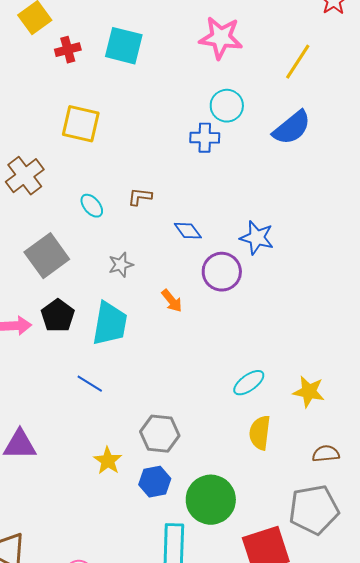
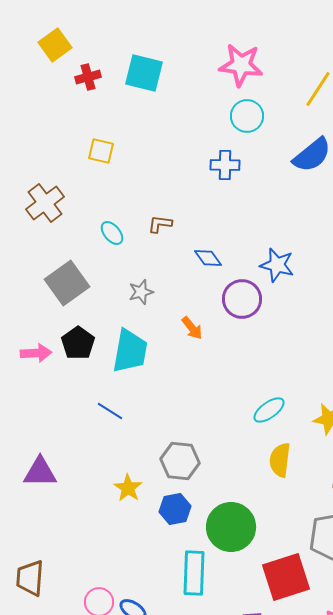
cyan circle: (227, 106) -> (247, 116), moved
yellow square: (81, 124) -> (101, 151), size x0.7

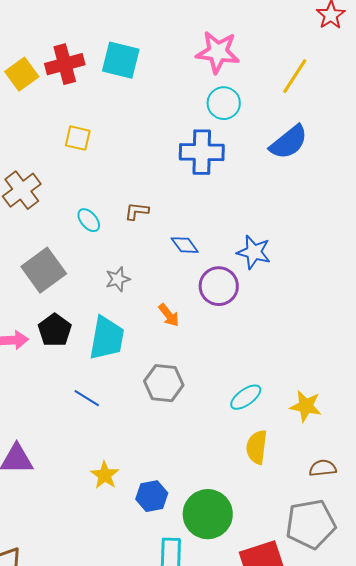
yellow square: (55, 45) -> (22, 74), moved
red cross: (88, 77) -> (65, 64), size x1.5
blue cross: (225, 165) -> (202, 152), size x1.5
gray hexagon: (180, 461) -> (164, 383), moved

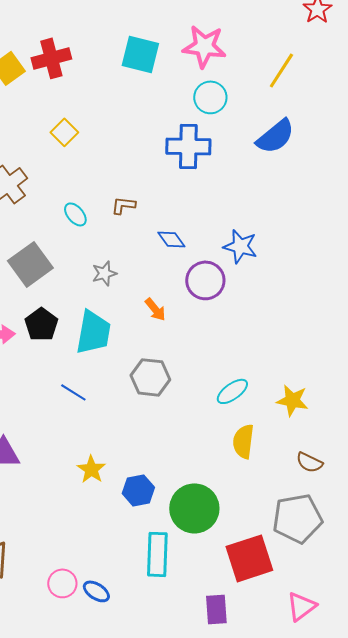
cyan square: (121, 60) -> (140, 54), moved
yellow square: (78, 138) -> (64, 132), turned 32
brown semicircle: (323, 468) -> (309, 462), turned -148

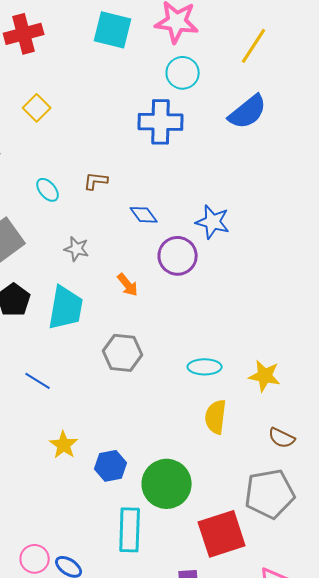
gray star: (104, 273) -> (77, 249), turned 30
cyan ellipse: (232, 391) -> (205, 367), turned 36
blue line: (73, 392) -> (38, 381), moved

